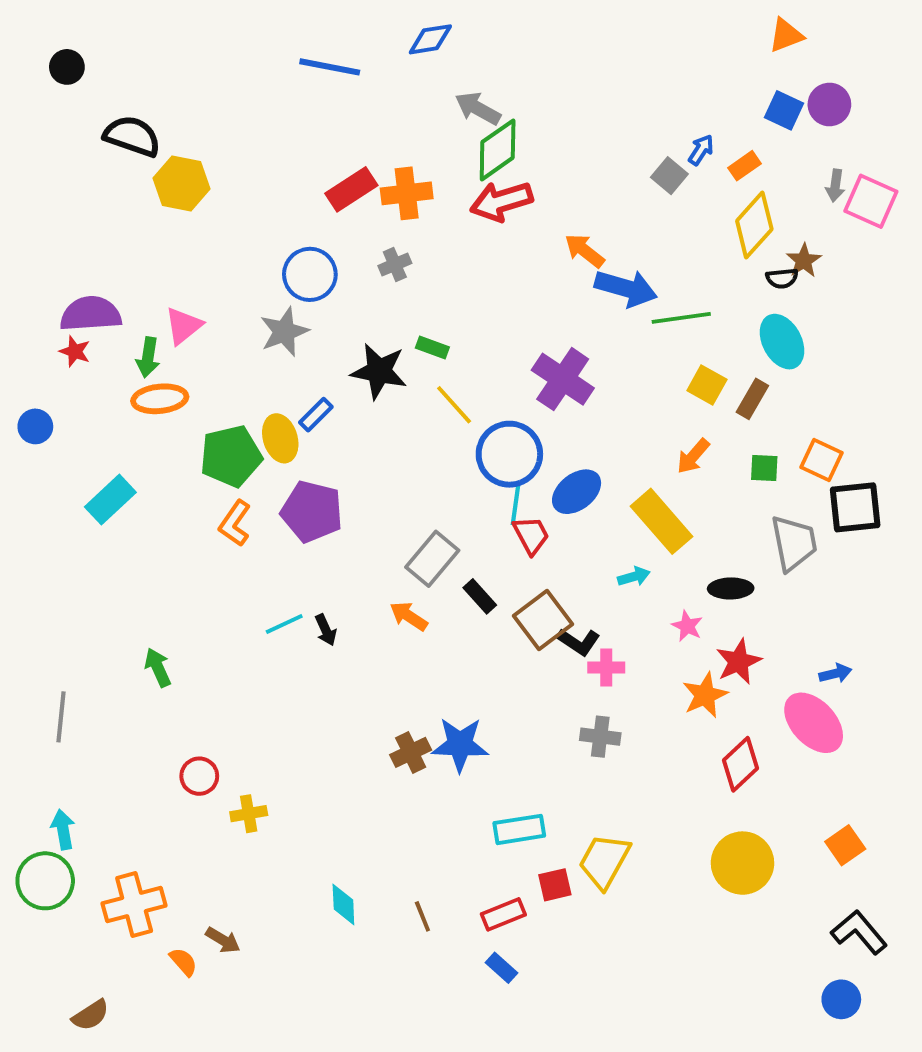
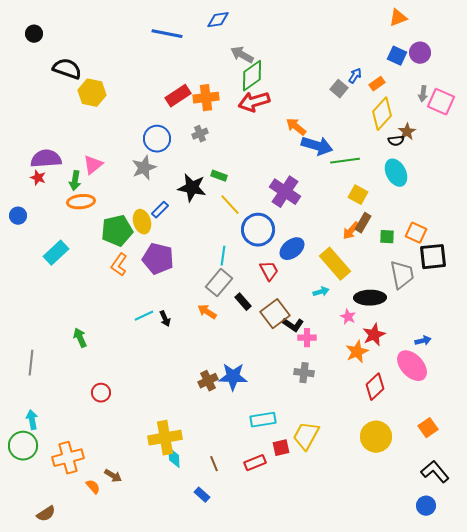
brown rectangle: (752, 399) -> (363, 223), moved
cyan line: (515, 505) -> (223, 256), moved
black ellipse: (731, 588) -> (370, 298), size x1.4
yellow cross: (249, 814) -> (165, 438), moved, size x1.8
blue rectangle: (501, 968) -> (202, 495), moved

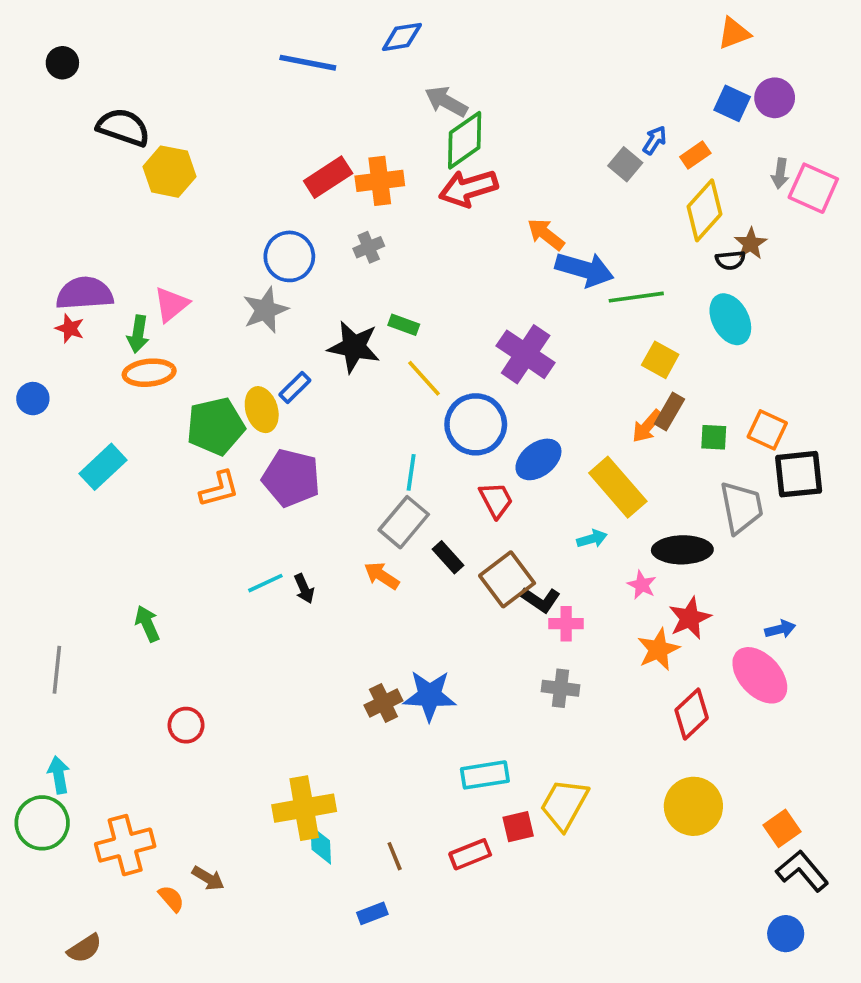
orange L-shape: (119, 265) -> (219, 489), turned -140
orange square: (428, 428) -> (782, 828), moved
blue rectangle: (202, 495) -> (372, 913), turned -63

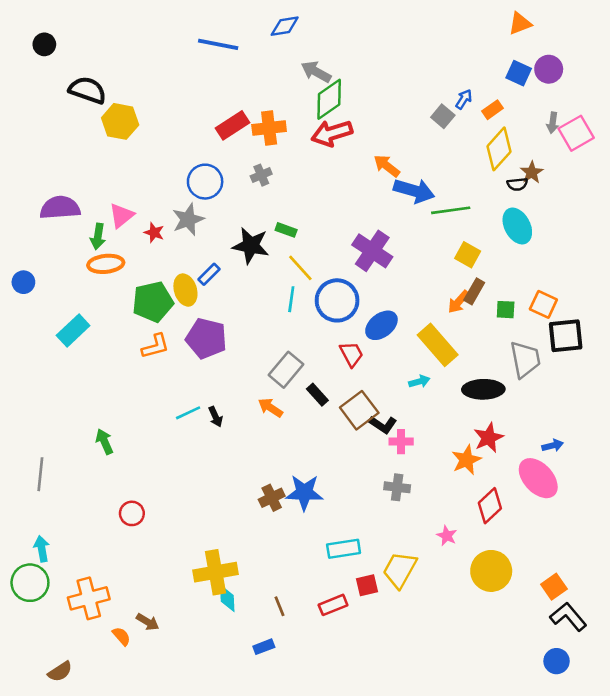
pink square: (813, 188) -> (576, 133), turned 36
red star: (70, 328) -> (154, 233), moved
cyan line: (411, 472) -> (291, 299), moved
pink star: (642, 585) -> (447, 536), moved

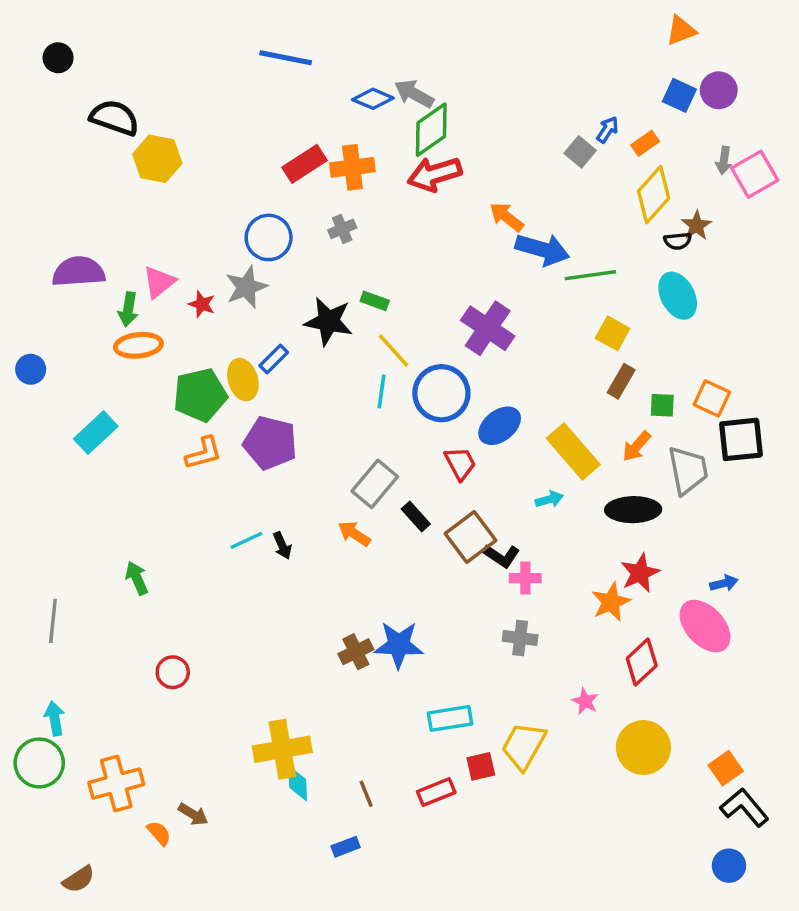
blue diamond: (285, 26) -> (373, 99), moved, turned 32
orange arrow: (459, 302) -> (637, 446), moved

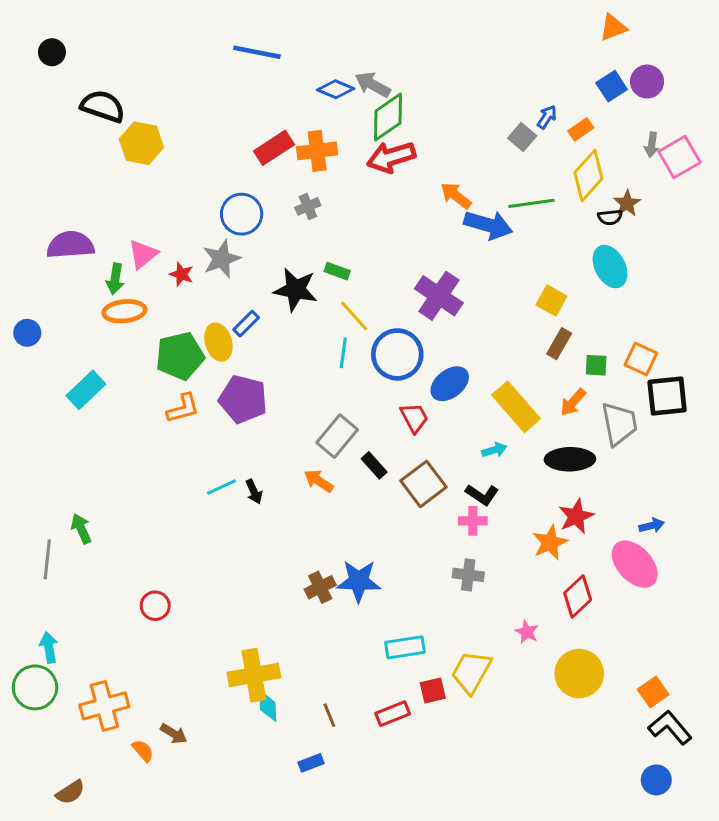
blue square: (679, 95) -> (612, 86), turned 32
green line: (590, 275) -> (531, 203), moved
black L-shape: (501, 556) -> (482, 495), moved
green arrow: (137, 578) -> (81, 529), moved

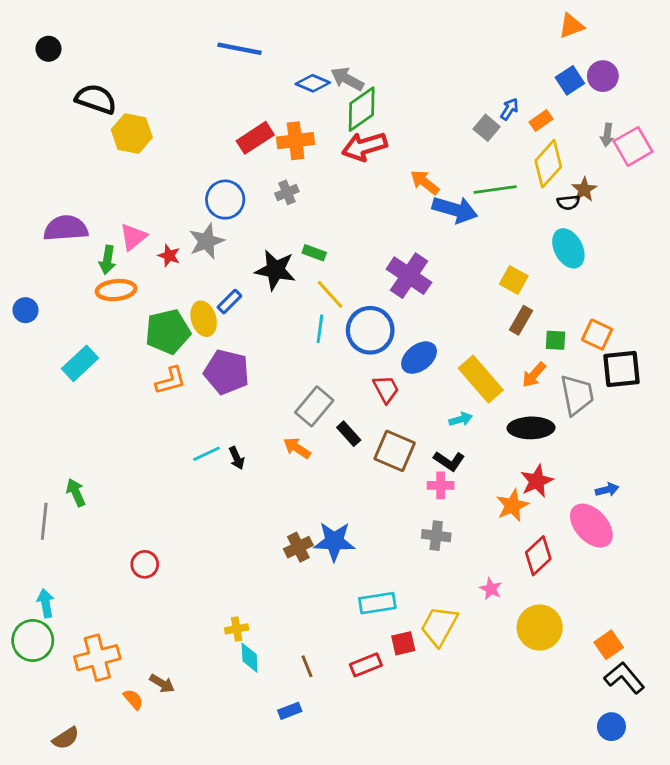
brown square: (423, 484) -> (395, 451), turned -30
yellow cross: (254, 675) -> (237, 629), size x0.5

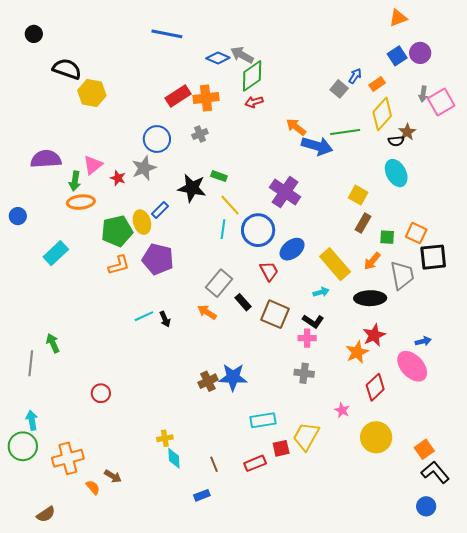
red arrow: (364, 146) -> (254, 102), size x0.6

